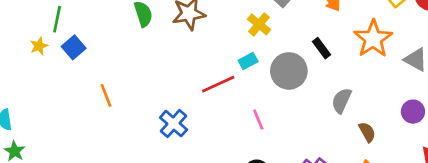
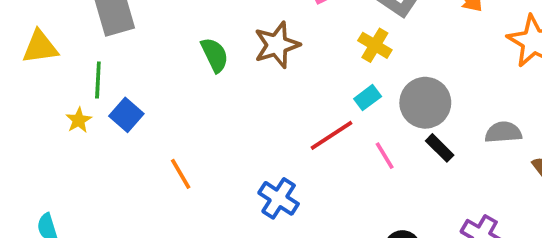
black rectangle: (321, 48) -> (440, 148), moved
gray semicircle: (341, 101) -> (503, 132), turned 70
pink line: (258, 119) -> (385, 156), moved

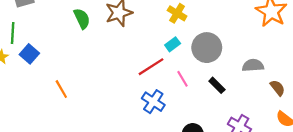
black rectangle: (440, 148) -> (217, 85), moved
blue cross: (279, 198) -> (153, 102), moved

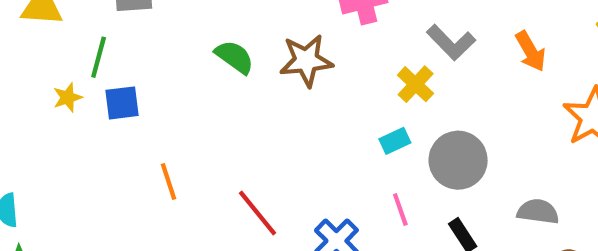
green semicircle: (82, 19) -> (235, 57), turned -40
blue square: (29, 54) -> (122, 103), turned 30
red line: (151, 67) -> (257, 213), moved, turned 72

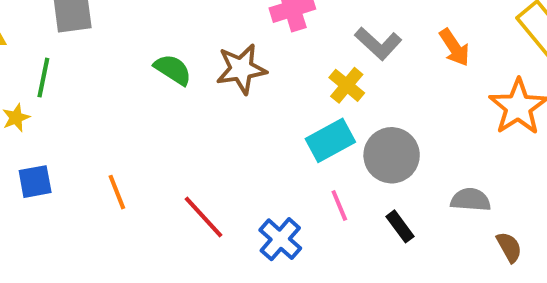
blue square: (122, 103) -> (35, 182), moved
cyan rectangle: (395, 141) -> (330, 140), size x1.6

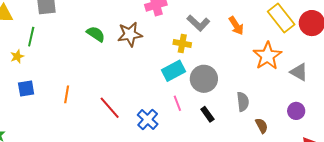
yellow cross: (347, 85) -> (182, 43), turned -30
orange line: (117, 192) -> (67, 94), turned 30
gray semicircle: (471, 200) -> (243, 102), turned 78

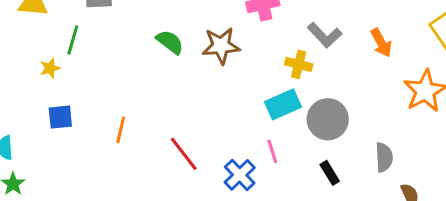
pink line: (177, 103) -> (272, 151), moved

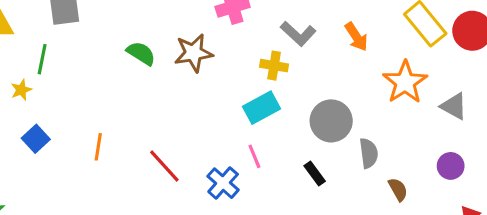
blue square: (60, 117) -> (36, 139), turned -32
gray circle: (328, 119) -> (331, 121), moved

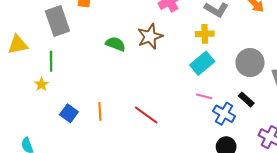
blue square: (36, 139) -> (69, 113), moved
pink line: (254, 156) -> (204, 96), turned -42
blue cross: (223, 183) -> (224, 114), moved

